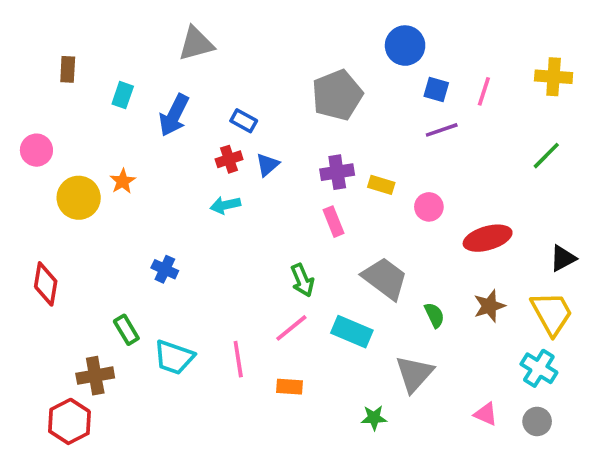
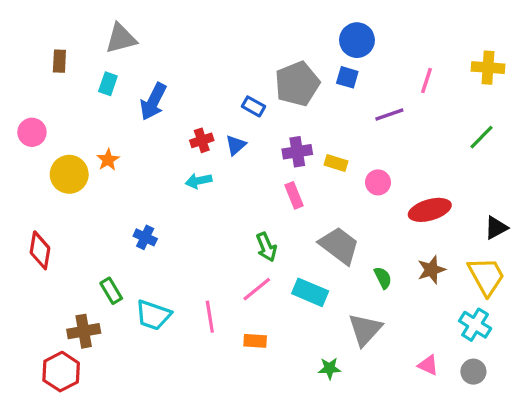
gray triangle: (196, 44) -> (121, 38), moved
blue square: (436, 90) -> (347, 77), moved
blue rectangle: (244, 121) -> (254, 106), moved

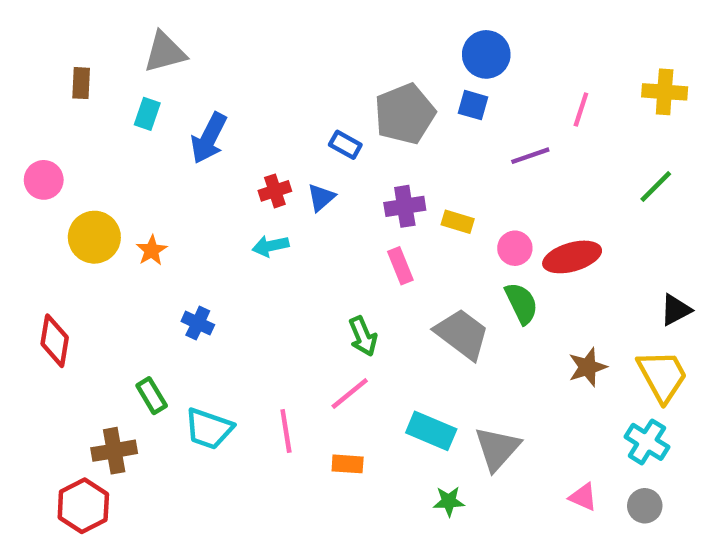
orange star: (108, 160) -> (152, 250), moved
red ellipse: (430, 210) -> (572, 257), moved
green semicircle: (383, 278) -> (521, 303), moved, size x1.4
cyan rectangle: (310, 292) -> (431, 431), moved

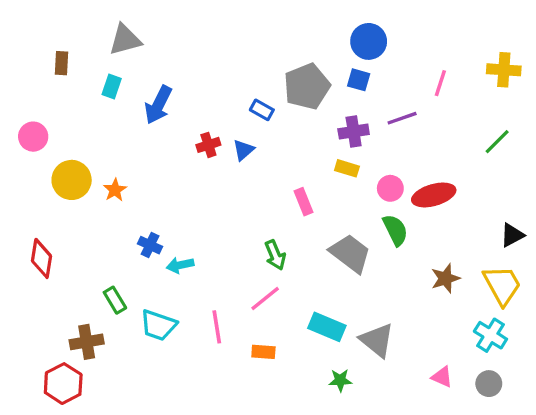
purple cross: (405, 206) -> (354, 132), moved
cyan arrow: (270, 246) -> (180, 265), moved
gray triangle: (497, 449) -> (377, 340), turned -33

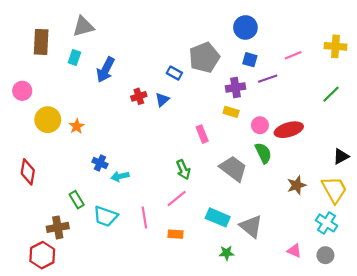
brown rectangle: (62, 63) -> (41, 42), size x1.6
blue square: (359, 80) -> (250, 60), moved
pink line: (440, 83) -> (293, 55), turned 49

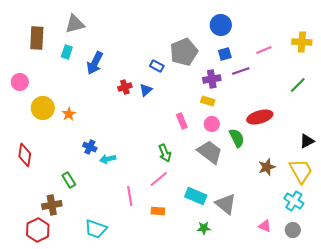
blue square: (250, 60) -> (225, 54), turned -32
pink circle: (260, 125) -> (212, 124), moved
cyan trapezoid: (106, 216) -> (96, 229), moved

